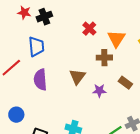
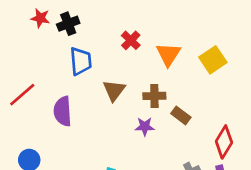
blue trapezoid: (36, 47) -> (81, 61), moved
brown cross: (104, 58) -> (154, 96), moved
brown triangle: (77, 77) -> (114, 90), moved

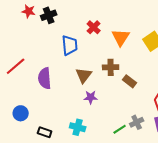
blue trapezoid: (81, 61) -> (70, 45), moved
brown triangle: (114, 90) -> (84, 75), moved
purple star: (145, 127) -> (91, 97), moved

